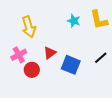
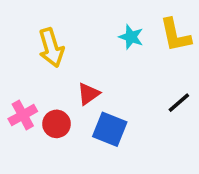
pink cross: (19, 55) -> (23, 115), moved
blue square: (71, 65) -> (110, 129), moved

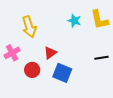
black line: (179, 103) -> (101, 58), turned 32
pink cross: (23, 115) -> (12, 53), moved

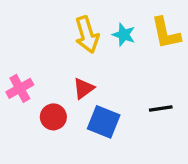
yellow arrow: (29, 27) -> (87, 35), moved
black line: (101, 58) -> (161, 109), moved

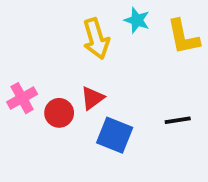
cyan star: (124, 35) -> (137, 20), moved
red circle: (53, 117) -> (59, 113), moved

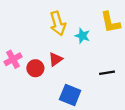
cyan star: (137, 20) -> (82, 36), moved
blue square: (115, 135) -> (70, 95), moved

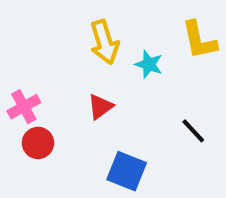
red circle: (35, 68) -> (38, 143), moved
black line: (107, 73) -> (193, 131), turned 56

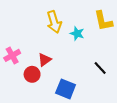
red triangle: (100, 107) -> (45, 60), moved
red circle: (38, 143) -> (32, 74), moved

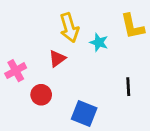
red triangle: (45, 60) -> (57, 59), moved
black line: (100, 68) -> (128, 87), turned 40

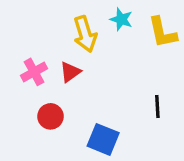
cyan star: (99, 42) -> (121, 19), moved
pink cross: (16, 71) -> (34, 72), moved

